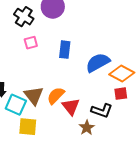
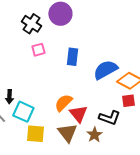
brown triangle: (34, 96) -> (67, 133), moved

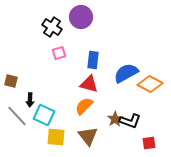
red square: (128, 101) -> (149, 143), moved
red triangle: (78, 114) -> (89, 84), moved, turned -36
brown star: (94, 135) -> (115, 119), moved

